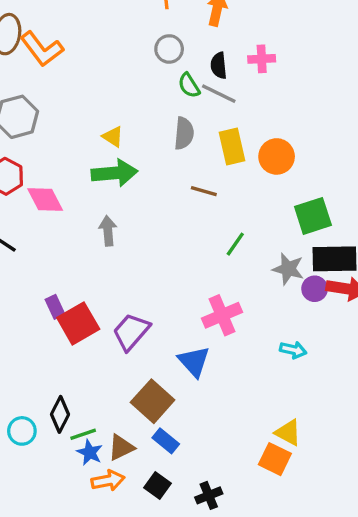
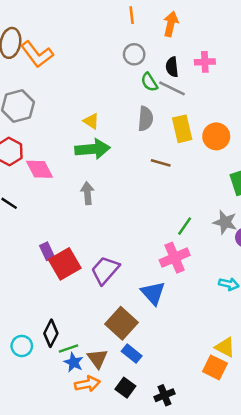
green line: (235, 244) -> (185, 226), moved
brown triangle: (121, 447) -> (98, 359), turned -40

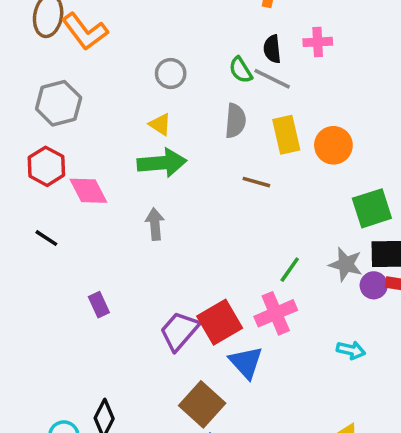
gray circle: (134, 54) -> (171, 74), moved
red square: (65, 264) -> (220, 322), moved

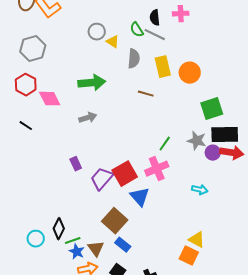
yellow triangle: (160, 124) -> (113, 42), moved
gray arrow: (155, 224) -> (88, 118), turned 78
purple rectangle: (99, 305) -> (76, 164), moved

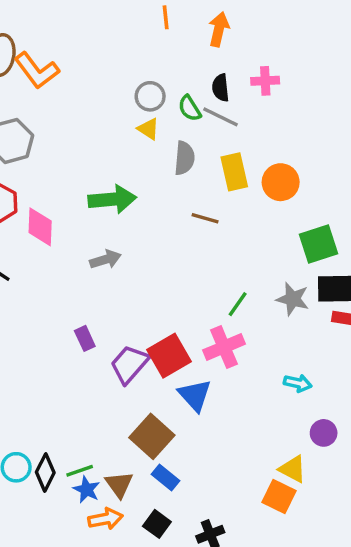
gray circle: (97, 32) -> (150, 96), moved
pink diamond: (50, 99) -> (40, 227), turned 30
purple circle: (213, 153) -> (324, 433), moved
black diamond: (59, 229) -> (45, 472), moved

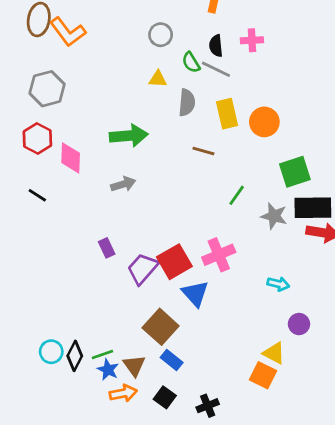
gray circle: (150, 96) -> (161, 35), moved
yellow triangle: (148, 129) -> (158, 79), turned -30
green line: (238, 304) -> (237, 195), moved

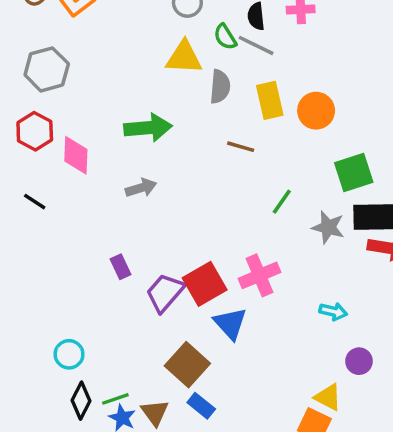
yellow triangle: (158, 79) -> (184, 57), size x1.6
cyan circle: (51, 352) -> (69, 354), moved

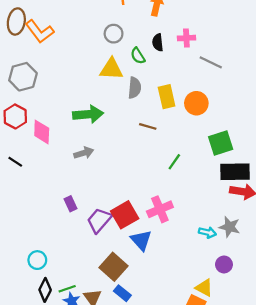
gray line: (256, 45) -> (211, 62), moved
gray star: (328, 227) -> (230, 227), moved

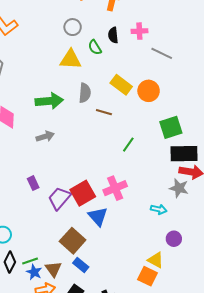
gray semicircle: (135, 88) -> (85, 93), moved
yellow rectangle: (167, 97) -> (121, 85), turned -40
gray star: (230, 227) -> (179, 188), moved

